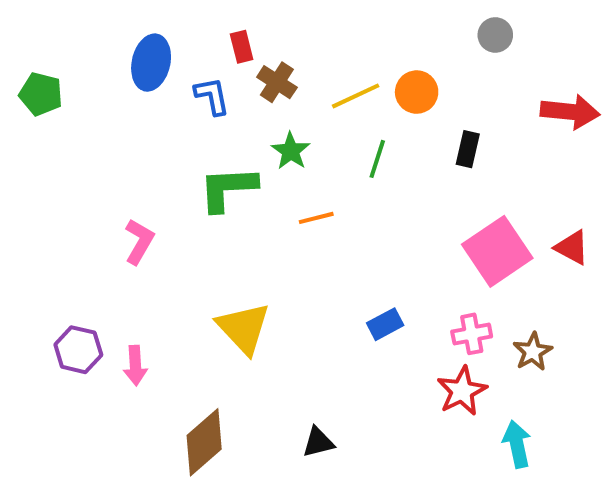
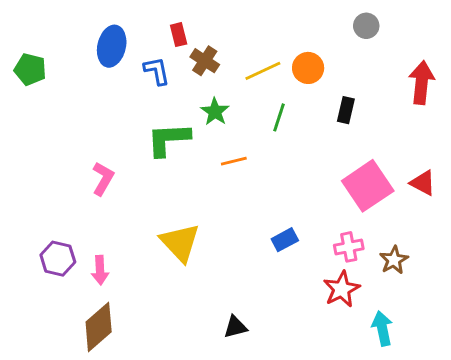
red arrow: (570, 112) -> (422, 83), turned -90
brown diamond: (204, 442) -> (99, 327), moved

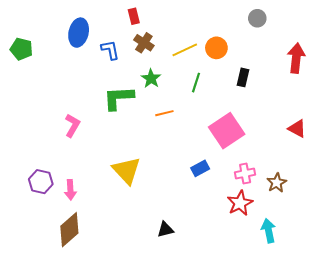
red rectangle: (179, 35) -> (134, 16), moved
pink square: (368, 186) -> (227, 131), moved

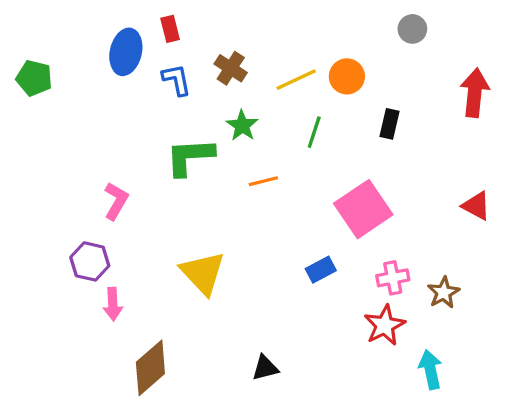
red rectangle: (134, 16) -> (170, 29), moved
purple hexagon: (41, 182) -> (90, 261), moved
brown diamond: (69, 230) -> (150, 368), moved

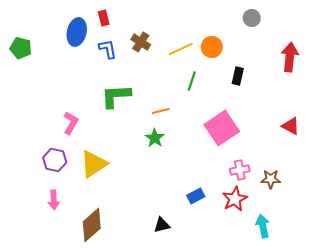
green star: (242, 126) -> (155, 138), moved
blue rectangle: (321, 270) -> (196, 196), moved
yellow triangle: (203, 273) -> (94, 164), moved, turned 40
brown star: (444, 293) -> (271, 179), turned 30
pink arrow: (113, 304) -> (54, 200), moved

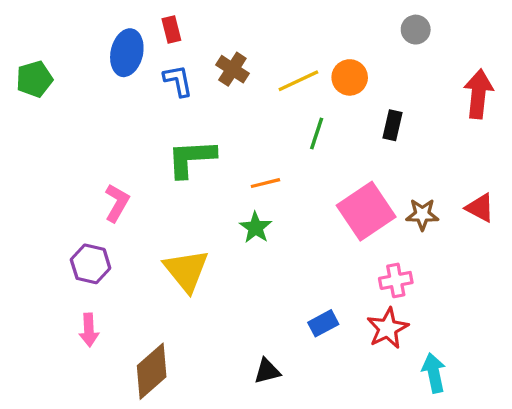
green pentagon: (21, 48) -> (34, 79), turned -30
yellow triangle: (94, 164) -> (186, 271), moved, turned -36
brown star: (271, 179) -> (422, 214), moved

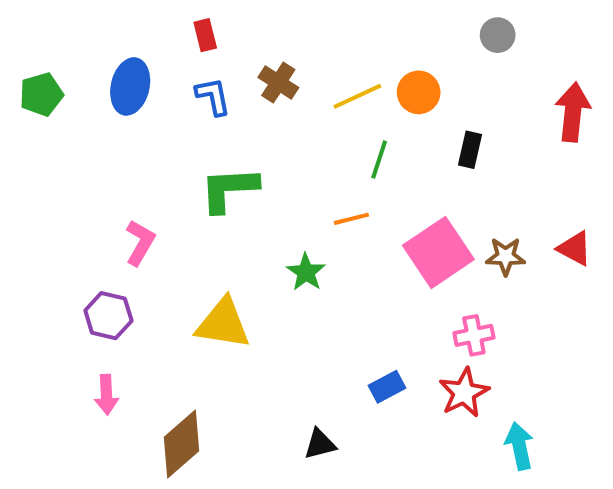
blue ellipse: (127, 53) -> (130, 86), moved
orange line: (265, 183) -> (351, 219), moved
yellow triangle: (186, 271) -> (223, 324), turned -42

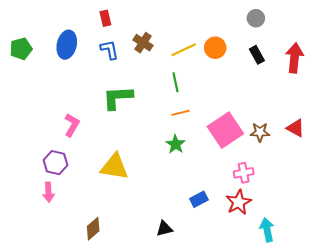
black rectangle: (470, 150) -> (257, 55), moved, turned -42
green line: (379, 160) -> (176, 82), moved, turned -30
green star: (306, 272) -> (176, 144), moved
pink arrow: (106, 395) -> (48, 192), moved
brown diamond: (182, 444) -> (93, 229), size x0.7

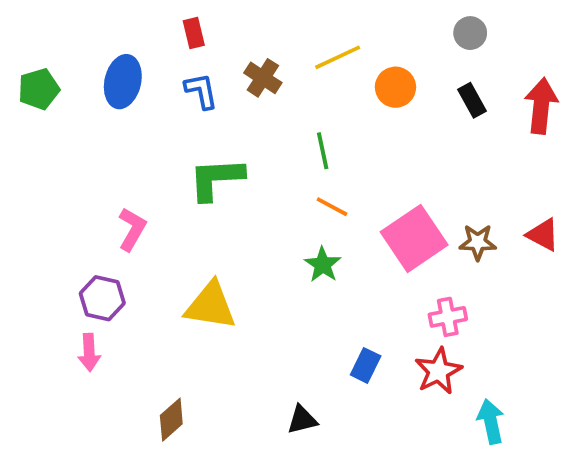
yellow line: (184, 50) -> (338, 57), moved
orange line: (181, 113) -> (332, 207), turned 42
blue rectangle: (199, 199) -> (366, 365), turned -36

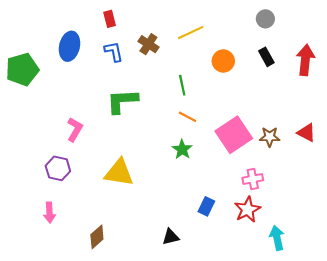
orange circle: (395, 87) -> (223, 61), moved
green pentagon: (39, 89) -> (22, 69), moved, size x1.4
pink arrow: (89, 352) -> (49, 213), moved

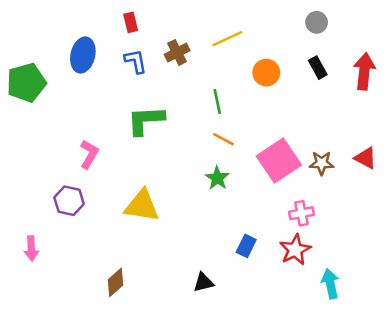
brown cross: (148, 44) -> (177, 52), turned 30
pink arrow: (49, 213) -> (31, 248), moved

